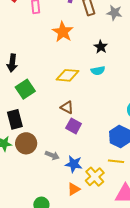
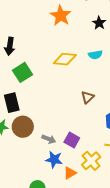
black star: (101, 47) -> (99, 23), moved
brown triangle: (67, 107) -> (88, 97), moved, turned 48
purple square: (74, 126) -> (72, 140), moved
blue star: (74, 164) -> (54, 160), moved

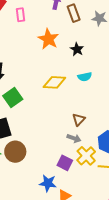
black star: (99, 23) -> (77, 49), moved
gray arrow: (49, 139) -> (74, 138), moved
yellow cross: (91, 161) -> (86, 156), moved

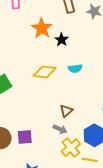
black star: (77, 49) -> (62, 40), moved
purple square: (65, 163) -> (25, 137), moved, turned -35

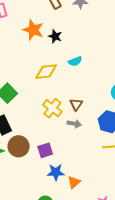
purple square: (25, 137) -> (45, 150), moved
yellow cross: (71, 148) -> (52, 108), moved

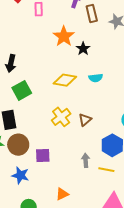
gray arrow: (74, 124) -> (86, 160), moved, turned -120
blue star: (56, 172) -> (20, 175), moved

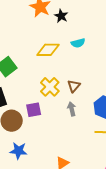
purple square: (43, 156) -> (34, 110), moved
gray arrow: (86, 160) -> (72, 109), moved

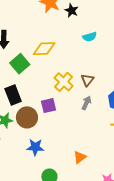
yellow diamond: (48, 50) -> (44, 49), moved
gray arrow: (72, 109) -> (86, 103), turned 40

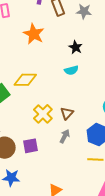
black star: (72, 10) -> (76, 47), moved
purple square: (49, 106) -> (31, 146), moved

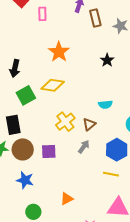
orange star: (34, 34) -> (59, 52), moved
cyan semicircle: (71, 70) -> (105, 104), moved

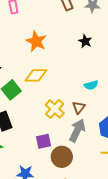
gray arrow: (84, 147) -> (77, 130), size x1.6
brown circle: (23, 149) -> (62, 157), moved

